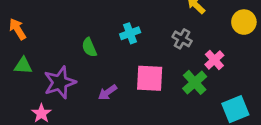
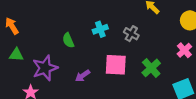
gray cross: (182, 39) -> (131, 34), moved
pink cross: (214, 60) -> (184, 50), moved

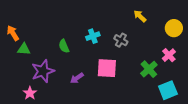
green triangle: (16, 55) -> (24, 49), moved
green cross: (151, 68) -> (149, 69), moved

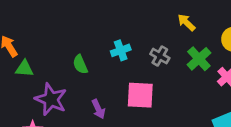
green cross: (149, 69) -> (199, 59), moved
purple star: (43, 71) -> (51, 99), turned -30
purple arrow: (77, 78) -> (98, 109), turned -80

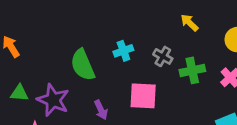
green cross: (199, 59) -> (192, 70), moved, turned 30
green semicircle: (80, 64) -> (83, 65), size x1.6
green triangle: (24, 69) -> (19, 93), moved

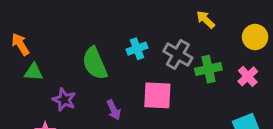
gray cross: (163, 56) -> (178, 55), size x1.4
green triangle: (19, 93) -> (34, 72), moved
purple star: (53, 100) -> (64, 100), size x0.7

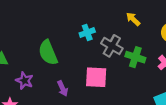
cyan cross: (137, 49) -> (87, 32), moved
green cross: (208, 69) -> (135, 57), turned 30

